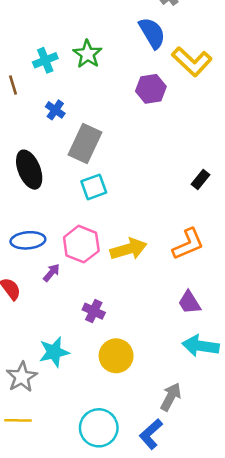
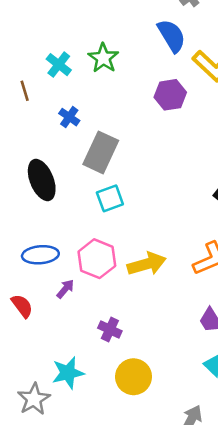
cyan cross: (45, 60) -> (59, 65), turned -30

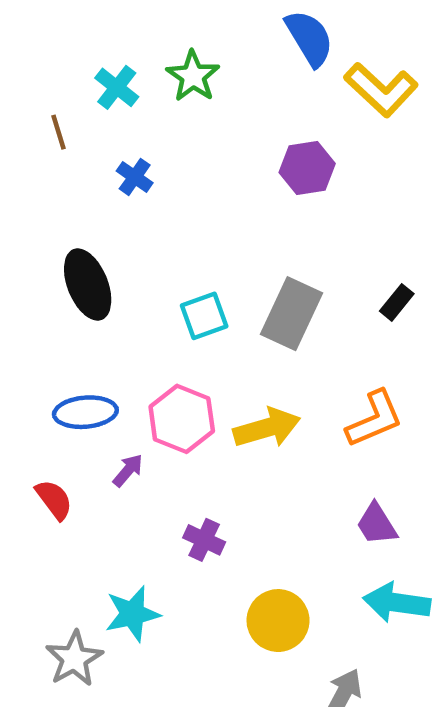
purple hexagon: (170, 95) -> (307, 168), moved
gray rectangle: (101, 152) -> (291, 314), moved
yellow circle: (134, 377) -> (278, 621), moved

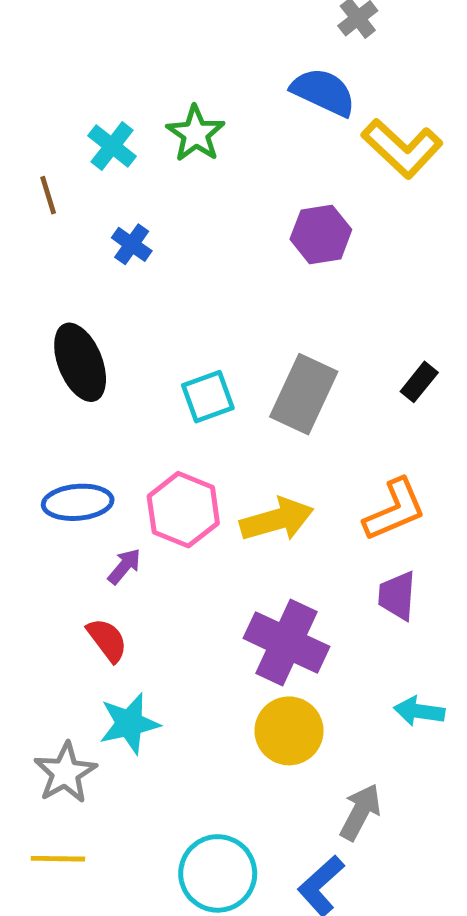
blue semicircle: (309, 38) -> (323, 92), turned -34
red semicircle: (54, 500) -> (107, 640), moved
purple trapezoid: (377, 524) -> (397, 596), moved, turned 36
purple cross: (204, 540) -> (287, 642), moved, size x1.8
cyan arrow: (397, 603) -> (419, 711), size x0.7

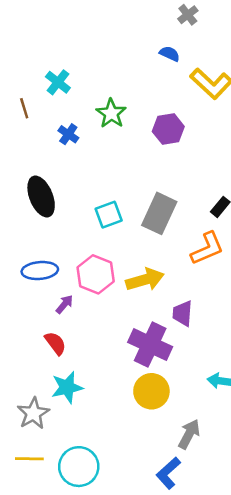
blue semicircle: (323, 92) -> (170, 54), size x0.6
green star: (196, 134) -> (111, 113), moved
orange L-shape: (395, 510) -> (207, 248), moved
purple trapezoid: (397, 596) -> (183, 313), moved
cyan circle: (218, 873) -> (79, 467), moved

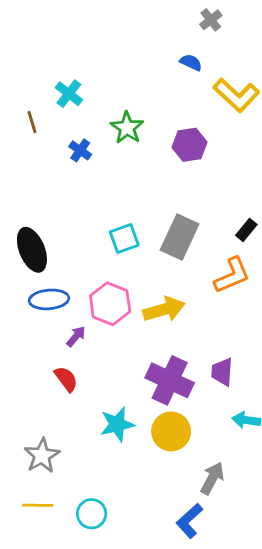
black ellipse: (41, 197) -> (32, 250), moved
purple trapezoid: (183, 313) -> (222, 372), moved
cyan star: (67, 387) -> (117, 424), moved
cyan circle: (79, 467) -> (92, 514), size x0.7

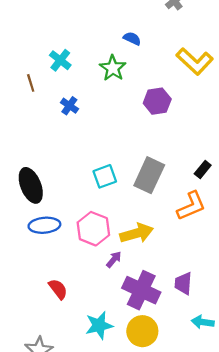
blue semicircle: (191, 62) -> (132, 39), moved
green star: (127, 128) -> (113, 68), moved
purple arrow: (76, 336) -> (114, 259), moved

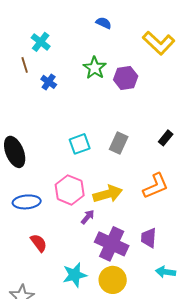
green star: (113, 68) -> (95, 68), moved
brown line: (31, 83) -> (25, 65), moved
gray rectangle: (149, 175) -> (119, 143), size x0.7
orange L-shape: (191, 206) -> (156, 186), moved
blue ellipse: (44, 225) -> (27, 202), moved

